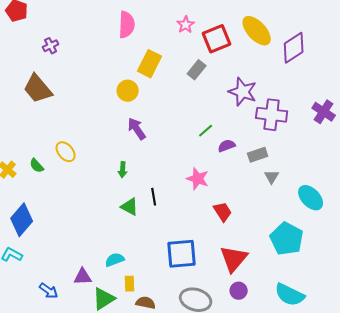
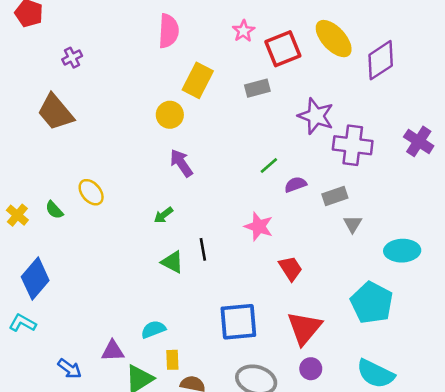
gray rectangle: (197, 70) -> (257, 88), turned 36
green arrow: (123, 170) -> (163, 215), turned 49
cyan ellipse: (311, 198) -> (402, 251), turned -48

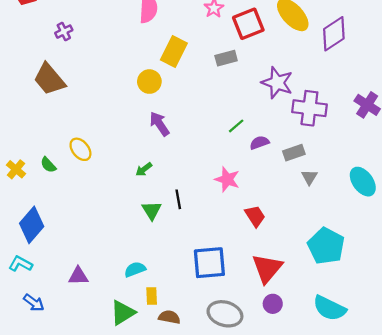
cyan ellipse: (402, 251) -> (363, 182), moved, turned 56
green triangle: (172, 262) -> (152, 210), turned 30
purple triangle: (113, 351) -> (78, 276), moved
blue arrow: (70, 369) -> (34, 303), moved

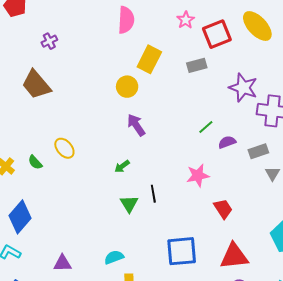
pink star: (227, 179) -> (198, 175), turned -30
red triangle: (267, 268) -> (234, 256), turned 44

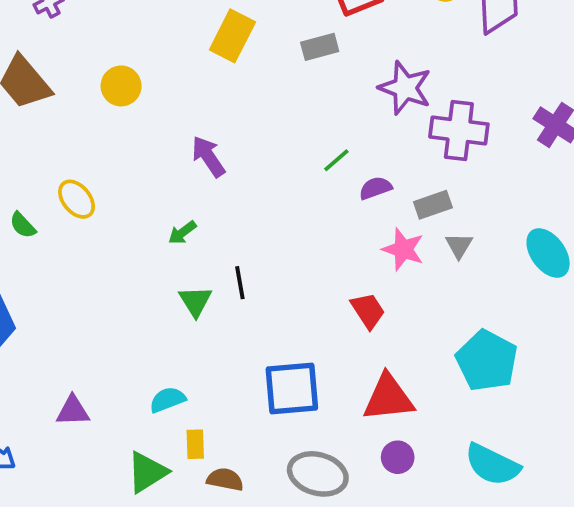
yellow circle: (127, 87) -> (121, 86), moved
pink star: (198, 175) -> (403, 249), moved, turned 30

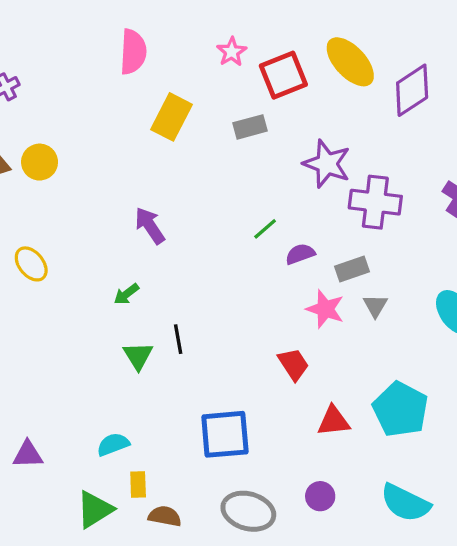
yellow circle: (121, 86) -> (40, 162), moved
red triangle: (388, 398) -> (334, 421), moved, size x0.7

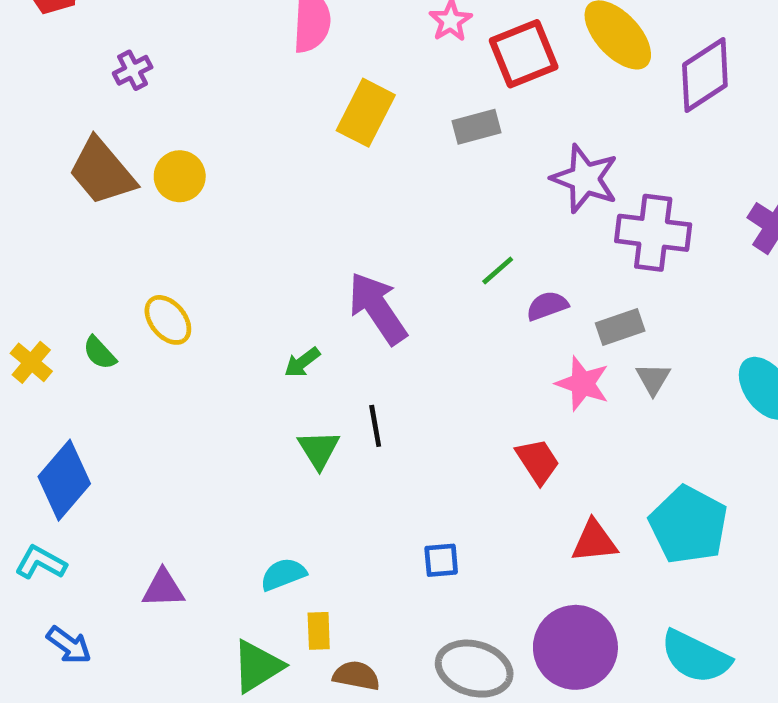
purple arrow: (150, 226) -> (378, 308), moved, size x1.4
blue square: (225, 434) -> (441, 560), size x0.5
purple circle: (320, 496) -> (575, 647), size x2.0

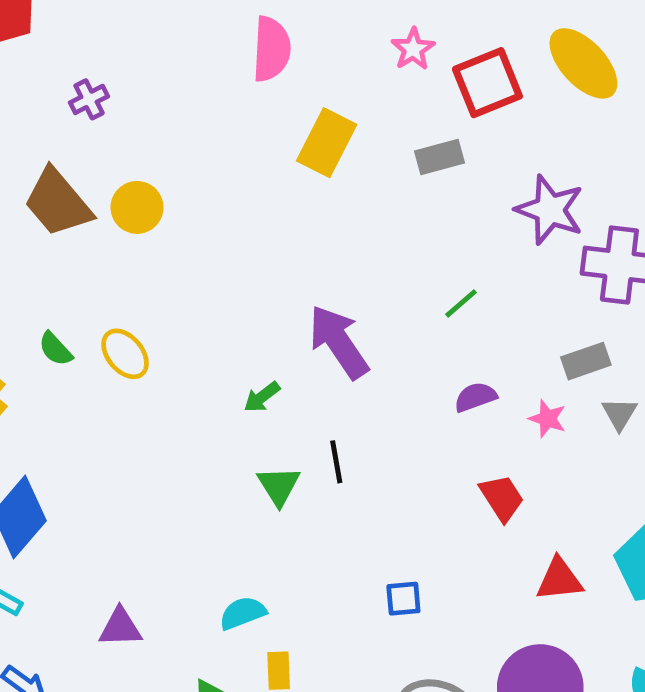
purple semicircle: (547, 306) -> (475, 397), moved
green semicircle: (100, 353) -> (55, 349), moved
pink star: (582, 384) -> (547, 419), size x0.7

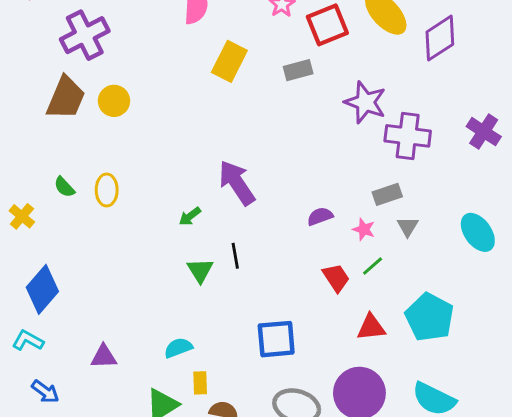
purple cross: (89, 99) -> (85, 35), size x2.0
brown trapezoid: (58, 203) -> (66, 98), turned -117
green line: (461, 303) -> (373, 266), moved
yellow ellipse: (125, 354) -> (107, 190), turned 40
blue square: (403, 599) -> (276, 339), size x1.8

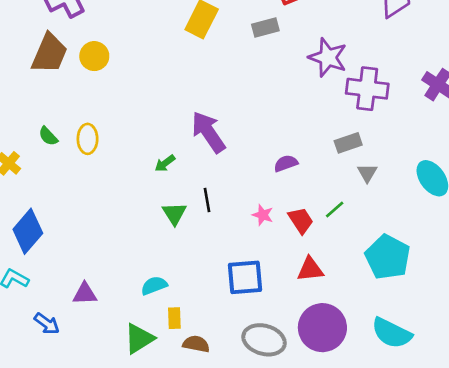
pink star: (364, 229) -> (263, 215), moved
red triangle: (371, 327) -> (310, 269), moved
blue arrow: (45, 392) -> (47, 324), moved

